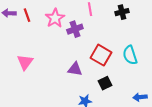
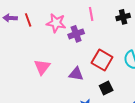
pink star: (55, 18) -> (56, 23), turned -30
pink triangle: (25, 62) -> (42, 67), moved

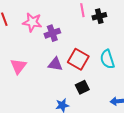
pink line: (91, 14) -> (82, 10), moved
purple triangle: (76, 74) -> (55, 64), moved

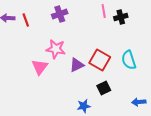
pink star: (32, 22) -> (56, 49), moved
purple cross: (52, 33) -> (60, 14), moved
purple triangle: (55, 64) -> (77, 65), turned -35

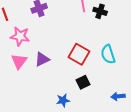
black cross: (121, 17) -> (100, 11), turned 32
pink star: (56, 49) -> (20, 36), moved
purple triangle: (77, 65) -> (42, 59), moved

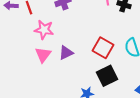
black square: (83, 82) -> (107, 76), size x1.5

